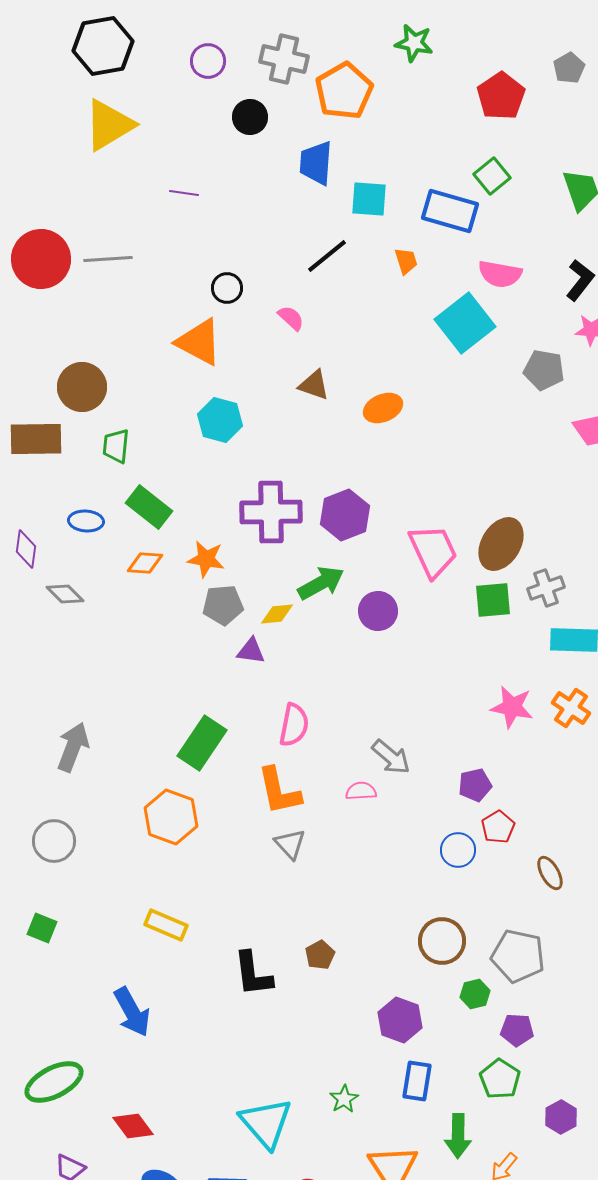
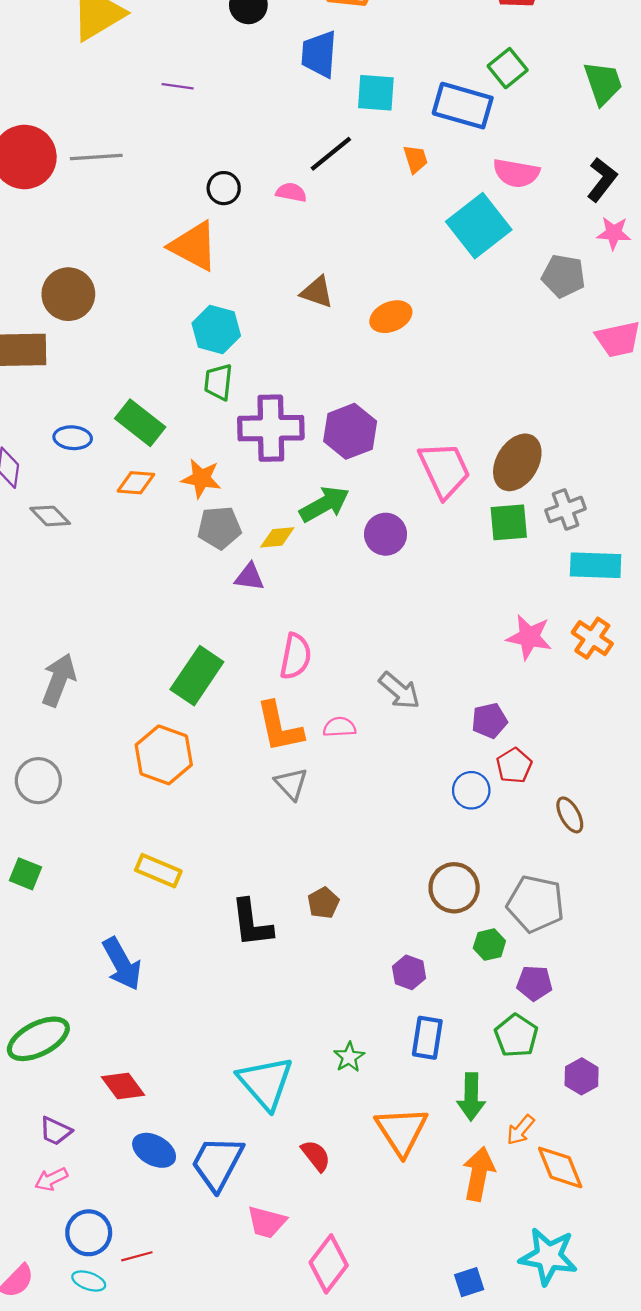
pink semicircle: (291, 318) -> (291, 192), moved, turned -32
green trapezoid: (116, 446) -> (218, 382), moved
pink semicircle: (361, 791) -> (339, 727), moved
purple hexagon: (400, 1020) -> (409, 972), size x0.7

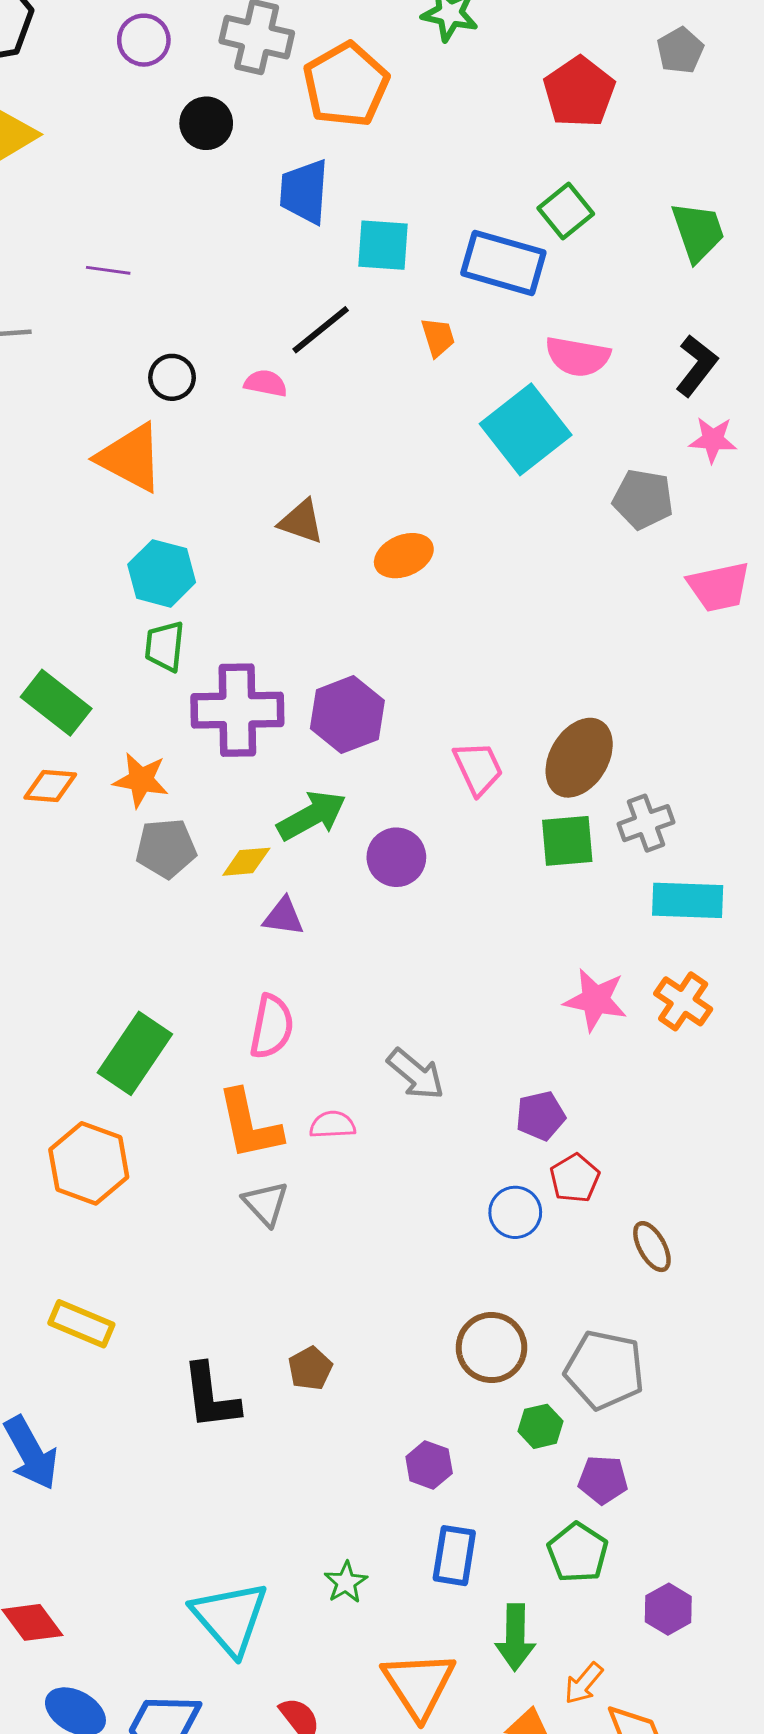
purple line: (178, 86) -> (108, 270), moved
pink trapezoid: (444, 470) -> (478, 768), size x0.7
purple triangle: (249, 577) -> (283, 917), moved

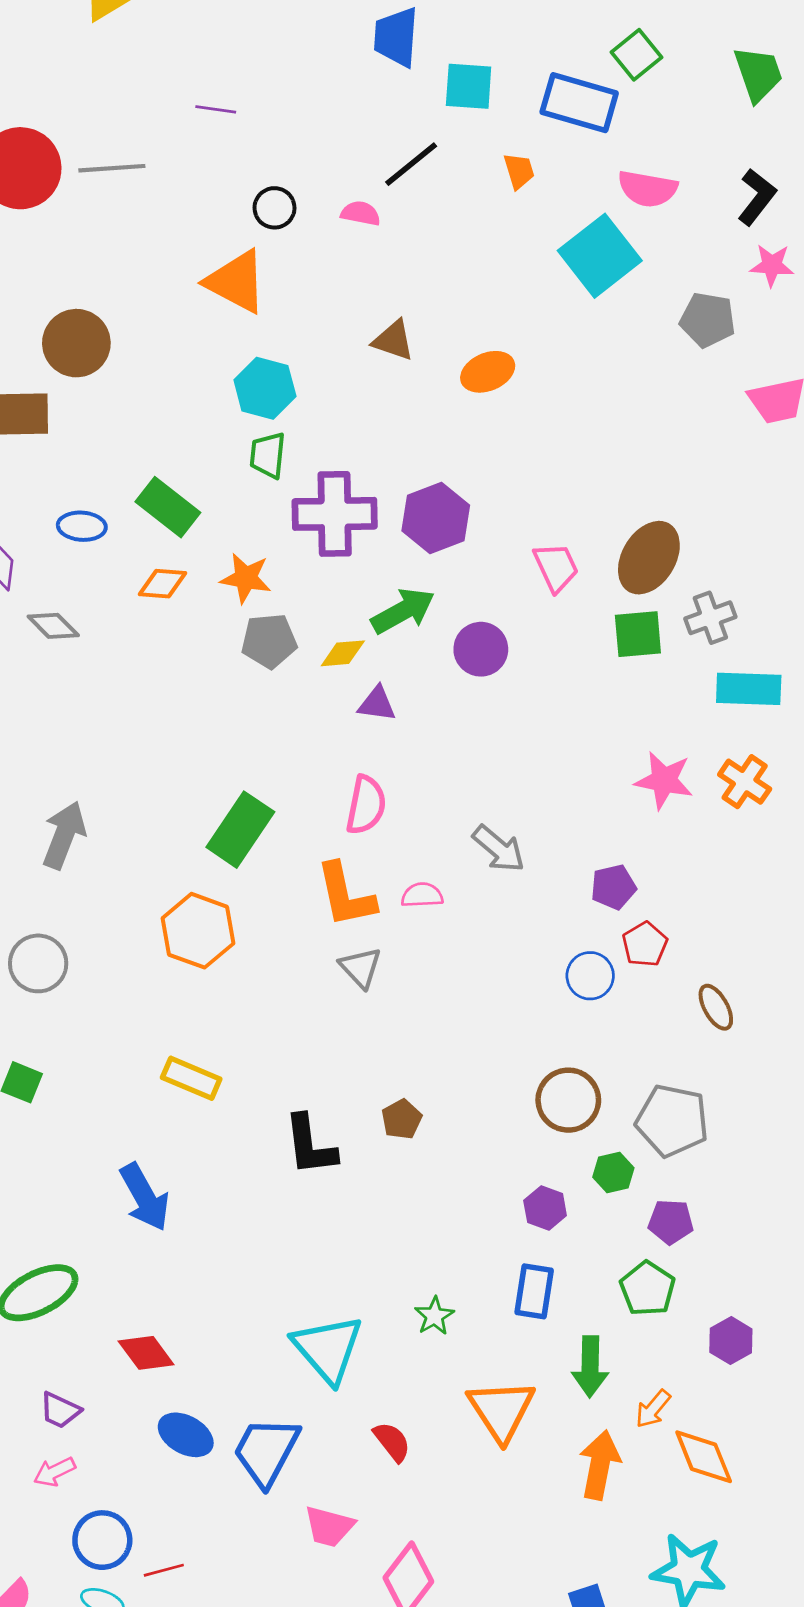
purple hexagon: (429, 1465) -> (545, 1208), moved

